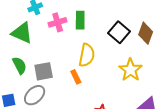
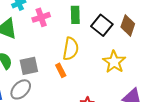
green rectangle: (80, 20) -> (75, 15), moved

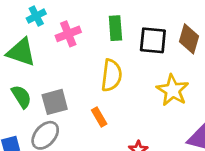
black square: (102, 25) -> (153, 40), turned -30
orange rectangle: (61, 70) -> (99, 117), moved

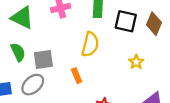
yellow star: (173, 90) -> (136, 62), size x0.6

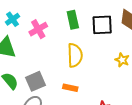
orange rectangle: (77, 76) -> (70, 88), turned -40

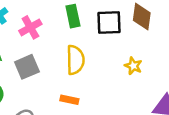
gray square: (36, 81) -> (27, 67), moved

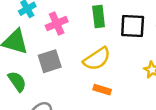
yellow semicircle: (75, 60) -> (97, 59), turned 52
orange rectangle: (69, 100) -> (102, 90), moved

